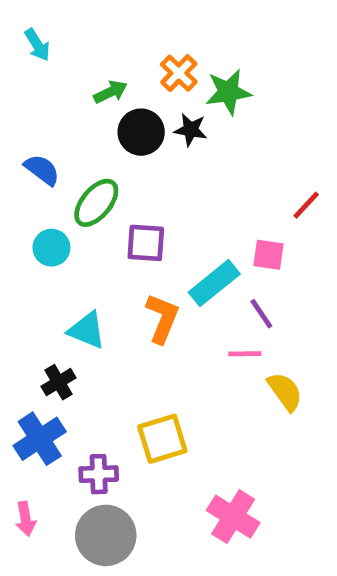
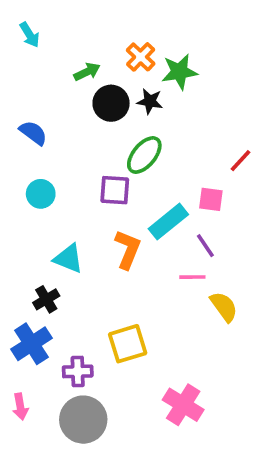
green ellipse: (96, 203) -> (144, 155), moved

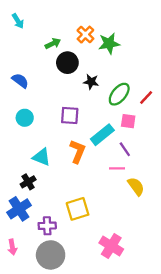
black star: (150, 101) -> (91, 82), moved
green ellipse: (144, 155) -> (119, 94), moved

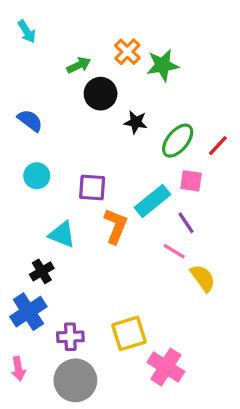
purple square: (70, 116) -> (92, 188), moved
pink line: (117, 168) -> (174, 251), turned 32
yellow square: (78, 209) -> (129, 333), moved

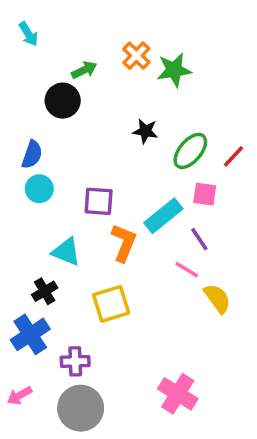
black circle: (101, 94) -> (63, 101), moved
blue semicircle: (30, 120) -> (32, 155), moved, turned 72
yellow square: (129, 333) -> (111, 304), moved
pink arrow: (18, 369) -> (19, 396), turned 70

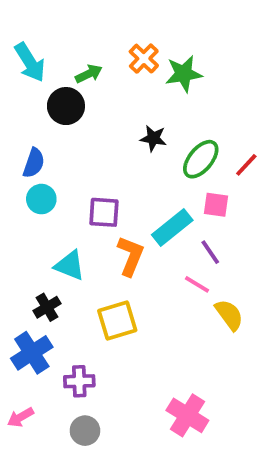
cyan arrow: (28, 34) -> (30, 62), moved, size x1.5
gray circle: (81, 408) -> (85, 431), size x0.6

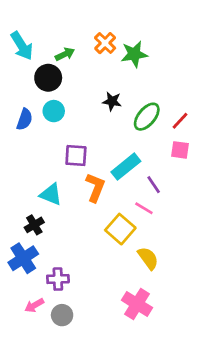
cyan circle: (41, 199) -> (54, 111), moved
pink square: (216, 205) -> (180, 150), moved
yellow semicircle: (229, 315) -> (148, 258), moved
yellow square: (117, 321) -> (120, 229), moved, turned -32
pink arrow: (20, 417) -> (34, 305), moved

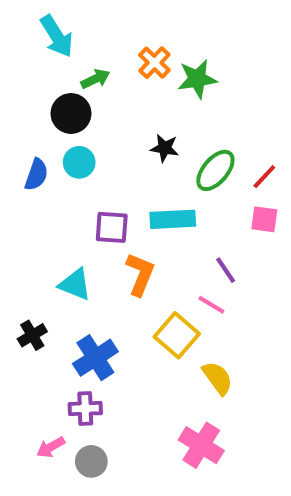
cyan arrow: (22, 46) -> (57, 36), moved
cyan rectangle: (126, 167) -> (173, 219), moved, turned 36
black cross: (34, 225) -> (32, 335), moved
blue cross: (23, 258) -> (95, 358), moved

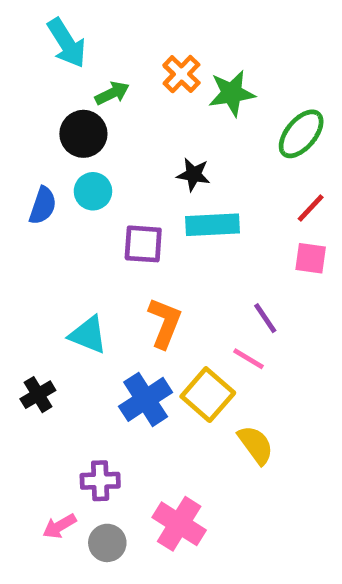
green ellipse: (215, 170) -> (301, 134), moved
cyan rectangle: (173, 219) -> (213, 225), moved
purple square: (112, 227) -> (143, 244), moved
blue cross: (95, 358) -> (146, 399), moved
pink cross: (201, 445) -> (179, 524), moved

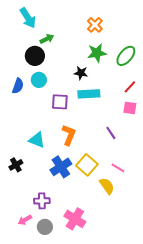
orange cross: (181, 74) -> (95, 25), moved
green star: (232, 93) -> (97, 53), moved
pink line: (248, 359) -> (118, 168), moved

